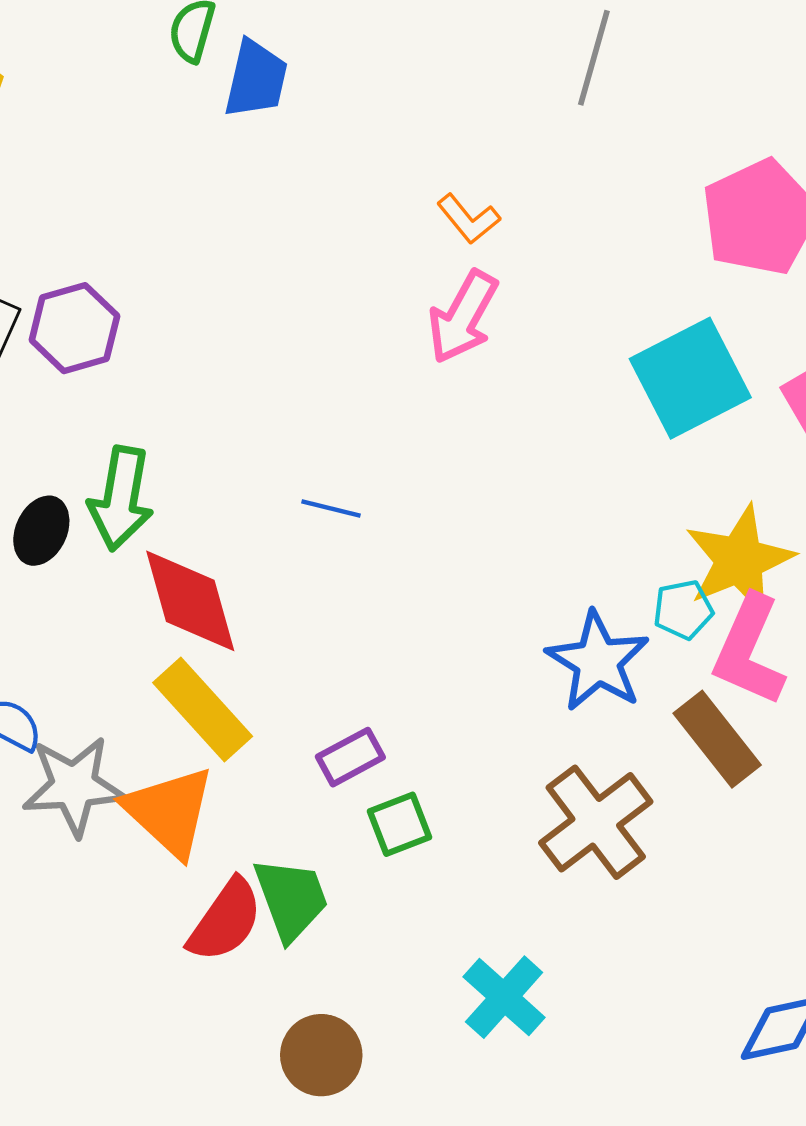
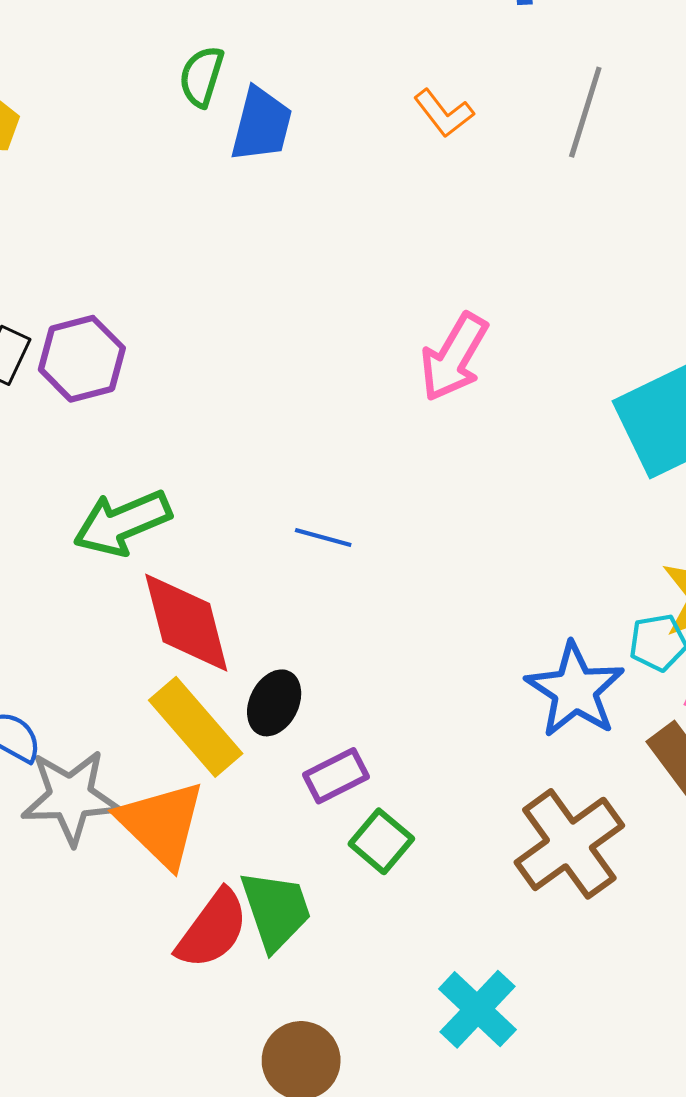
orange L-shape: (468, 219) -> (444, 113), moved
green arrow: (121, 498) -> (122, 523), turned 56
black ellipse: (41, 531) -> (274, 703), moved
green square: (399, 824) -> (381, 841), turned -30

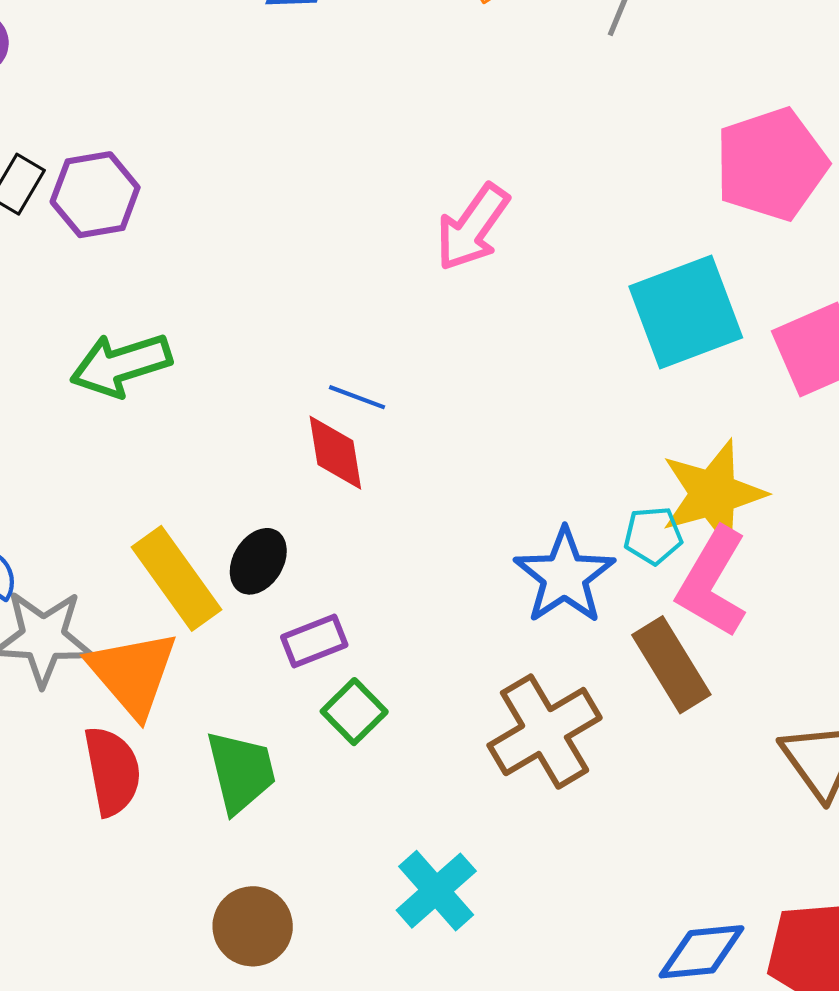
blue line: (323, 537) -> (357, 397), moved
red diamond: (186, 623) -> (335, 453), moved, size x0.7
red semicircle: (212, 929) -> (112, 771), moved, turned -52

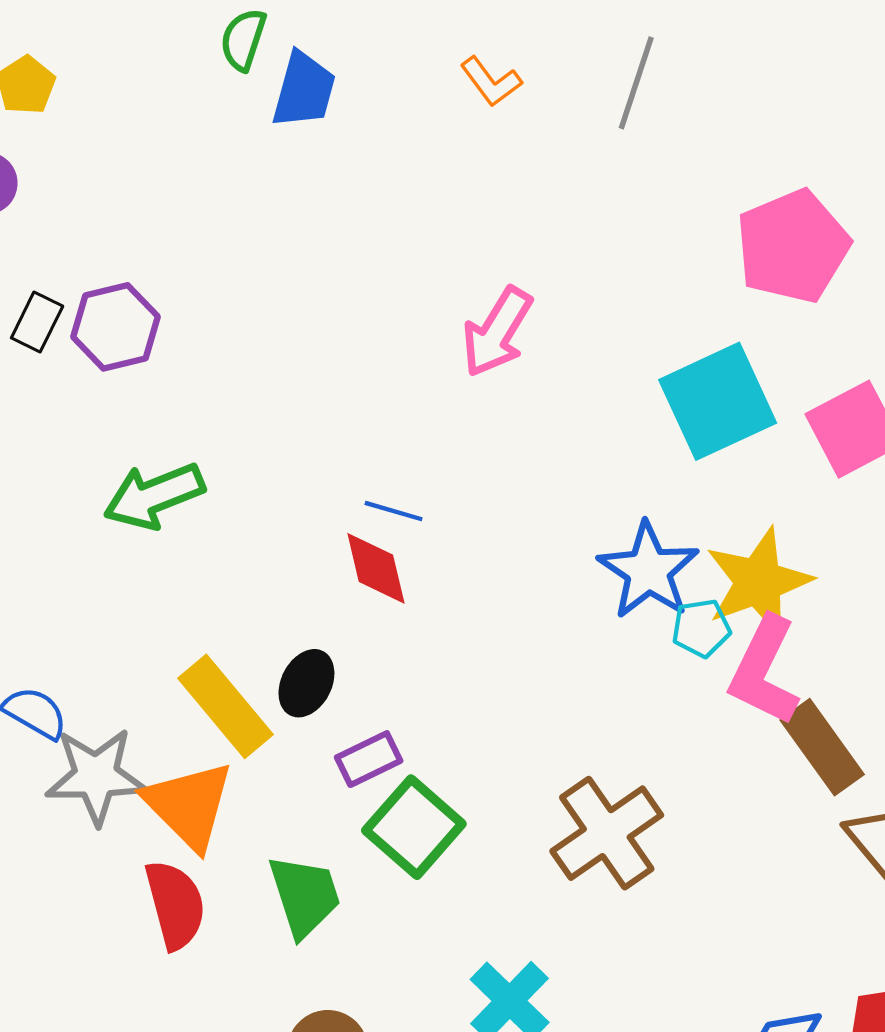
blue star: (564, 576) -> (648, 571), moved
brown rectangle: (671, 665) -> (822, 747), moved
green square: (354, 712) -> (414, 827), size x1.5

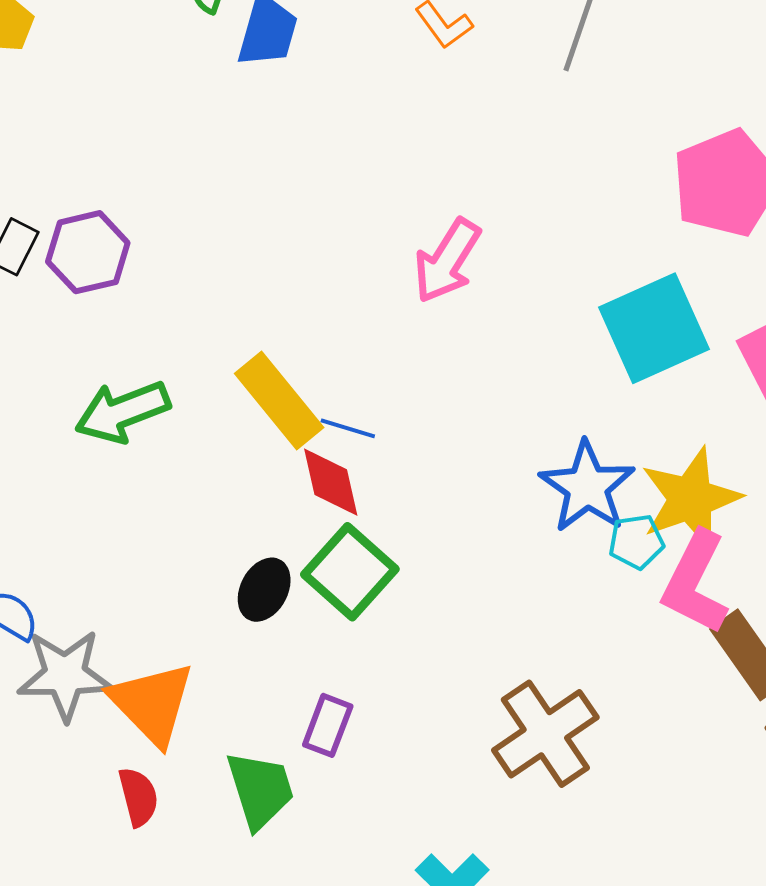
yellow rectangle: (226, 706) -> (279, 400), moved
purple rectangle: (369, 759) -> (328, 725), moved, turned -44
green square: (414, 827) -> (350, 572), moved
red semicircle: (175, 905) -> (138, 797), size x0.7

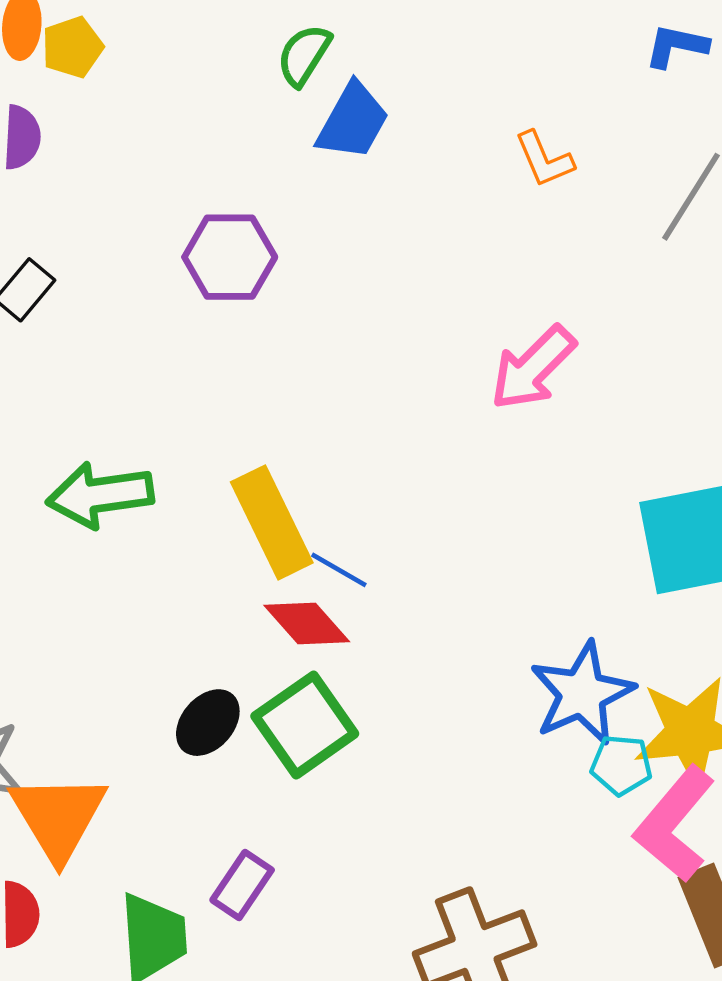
purple hexagon: (88, 252) -> (230, 257), moved
pink arrow: (447, 261) -> (533, 368), moved
red diamond: (331, 482) -> (307, 624), turned -42

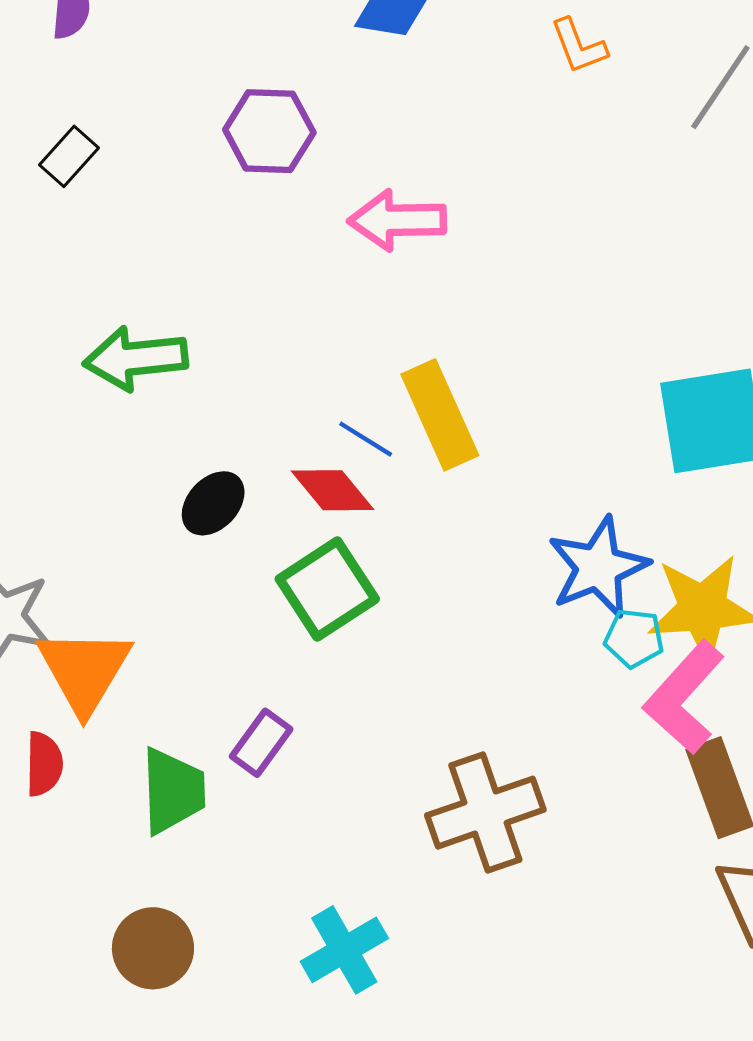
pink arrow: (533, 368) -> (397, 220), moved, turned 42
yellow rectangle: (272, 522) -> (440, 415), moved
black ellipse: (208, 723) -> (213, 503), moved

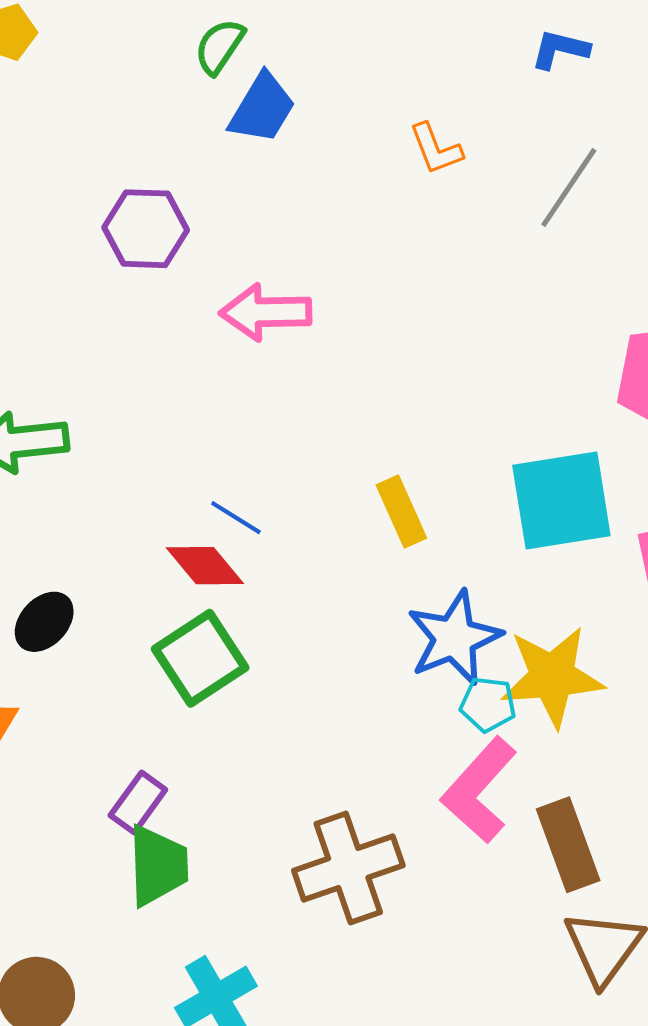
yellow rectangle: (440, 415) -> (401, 512), moved, size x0.7
black ellipse: (213, 503) -> (44, 622), moved
pink L-shape: (684, 697) -> (479, 790), moved
green trapezoid: (173, 791) -> (158, 866), moved

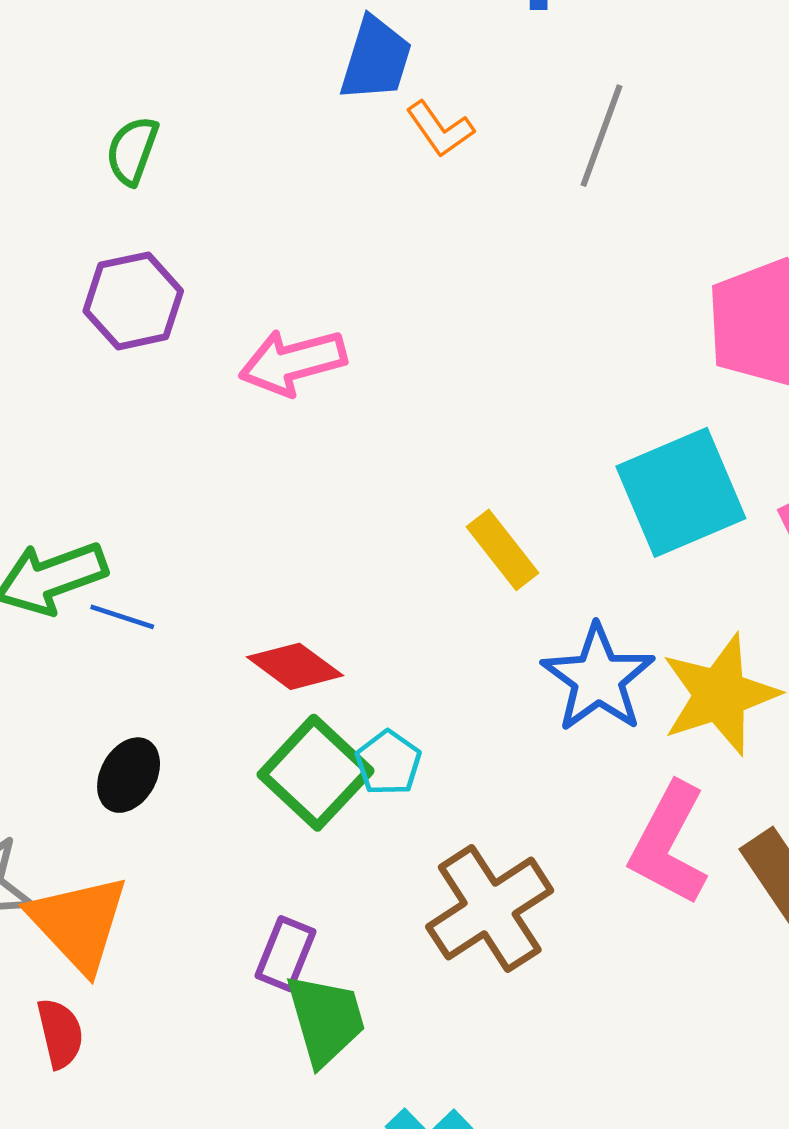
green semicircle: (220, 46) -> (132, 151), moved
blue trapezoid: (262, 108) -> (376, 59), moved
blue line: (236, 518) -> (122, 617), moved
cyan pentagon: (488, 704) -> (388, 763), moved, turned -30
brown cross: (348, 868) -> (490, 909), moved

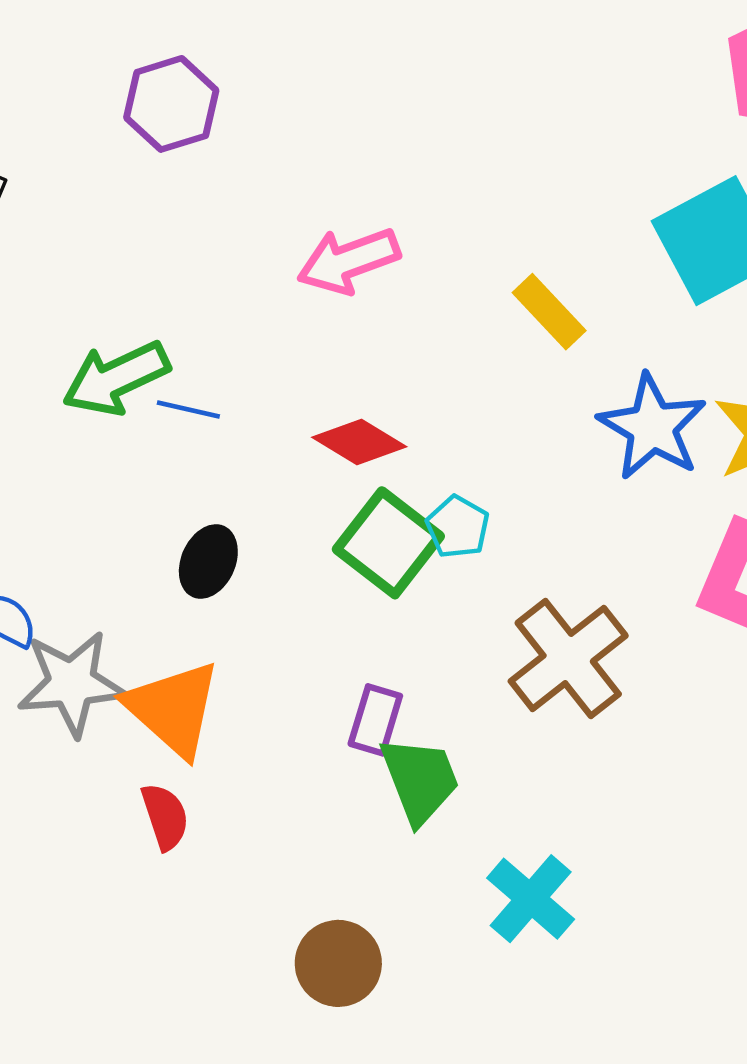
pink arrow: (293, 362) -> (348, 261), moved

